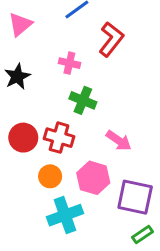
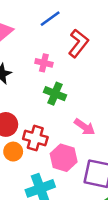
red cross: (59, 138) -> (35, 138), moved
orange circle: (50, 176) -> (13, 152), moved

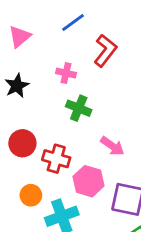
orange circle: (13, 152) -> (31, 195), moved

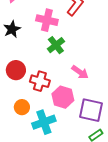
pink cross: (66, 73) -> (47, 20), size x1.5
green cross: (79, 108) -> (56, 45), turned 30

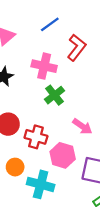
cyan cross: (44, 122) -> (41, 184), turned 35

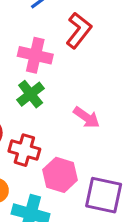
green cross: (55, 95) -> (31, 94), moved
pink arrow: (82, 126) -> (86, 117), moved

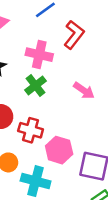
pink arrow: (86, 117) -> (84, 91), moved

